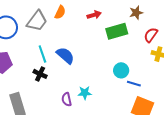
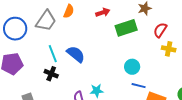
blue line: (134, 84) -> (139, 86), moved

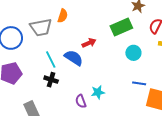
red arrow: (103, 12) -> (89, 43), moved
gray trapezoid: (46, 21) -> (41, 27), turned 50
cyan circle: (132, 67) -> (133, 53), moved

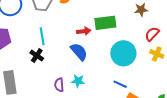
green rectangle: (121, 27) -> (105, 23), moved
cyan circle: (133, 53) -> (123, 53), size x1.6
blue semicircle: (74, 58) -> (79, 52), moved

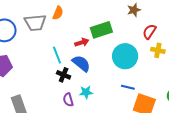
cyan line: (42, 36) -> (57, 55), moved
black cross: (37, 56) -> (64, 75), moved

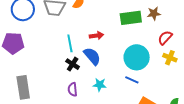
green rectangle: (101, 30) -> (131, 18), moved
blue line: (128, 87) -> (132, 80), moved
cyan star: (86, 92) -> (100, 85), moved

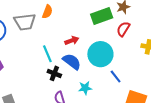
red semicircle: (165, 38) -> (123, 29), moved
cyan circle: (137, 57) -> (100, 54), moved
blue line: (132, 80) -> (116, 76), turned 40

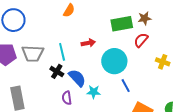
gray trapezoid: (25, 22) -> (33, 54), moved
blue semicircle: (72, 62) -> (77, 78), moved
black cross: (54, 73) -> (57, 71), moved

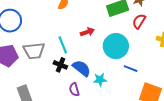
blue line: (126, 86) -> (131, 69), turned -32

